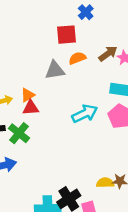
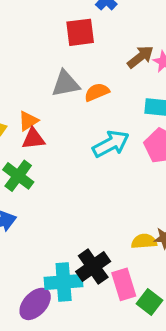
orange semicircle: (77, 58) -> (97, 92), moved

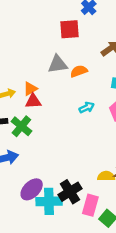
cyan arrow: (111, 144) -> (87, 108), size x0.6
pink rectangle: (124, 284) -> (90, 205), turned 30
purple ellipse: (35, 304) -> (32, 189), moved

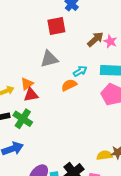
orange semicircle: (79, 71) -> (69, 85), moved
cyan arrow: (87, 108) -> (80, 71), moved

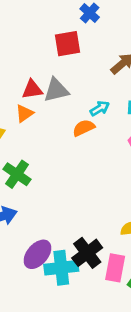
orange triangle: (27, 84) -> (24, 113), moved
red triangle: (31, 95) -> (32, 89), moved

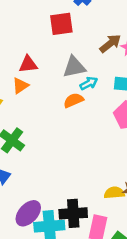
gray triangle: (56, 90) -> (74, 67), moved
black cross: (87, 253) -> (73, 213), turned 32

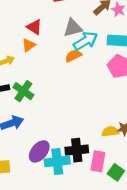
red triangle: (28, 64) -> (34, 27), turned 42
cyan arrow: (89, 83) -> (85, 41), size x1.6

